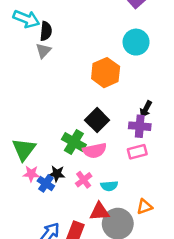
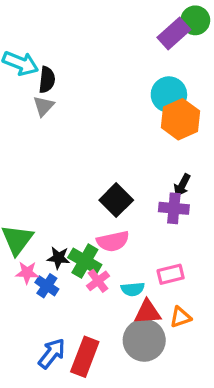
orange hexagon: (106, 73) -> (180, 119), moved
green cross: (74, 142) -> (85, 261), moved
pink rectangle: (137, 152) -> (171, 274), moved
black star: (57, 174) -> (58, 258), moved
red triangle: (99, 211) -> (147, 312), moved

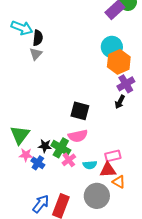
black square: (116, 200) -> (80, 111), turned -30
purple cross: (174, 208) -> (126, 84), moved, turned -36
red triangle: (147, 312) -> (108, 170), moved
orange triangle: (180, 317) -> (119, 182), turned 48

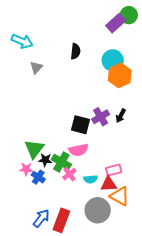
black semicircle: (38, 38) -> (75, 51), moved
purple cross: (126, 84) -> (101, 117), moved
green triangle: (20, 135) -> (34, 149), moved
orange triangle: (119, 182) -> (120, 196), size x1.5

